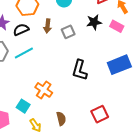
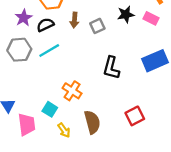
brown semicircle: (61, 119) -> (92, 122), size x1.5

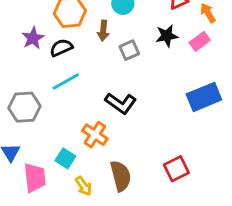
pink rectangle: (151, 18) -> (200, 41), turned -64
brown arrow: (74, 20) -> (103, 31), moved
gray hexagon: (19, 50) -> (24, 107), moved
black L-shape: (111, 68) -> (121, 103), moved, turned -70

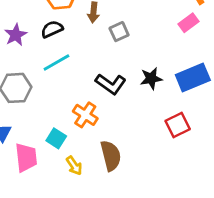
black star: (167, 36) -> (151, 79), moved
purple star: (33, 38) -> (16, 35), moved
red square: (176, 169) -> (178, 125), moved

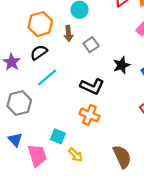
black star: (151, 79) -> (122, 65), moved
orange cross: (85, 115) -> (89, 115), moved
brown semicircle: (111, 156) -> (122, 157), moved

